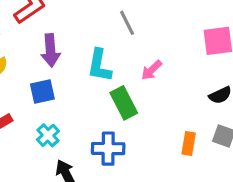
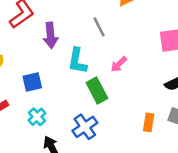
purple arrow: (50, 50) -> (50, 35), moved
blue cross: (108, 149) -> (85, 127), turned -35

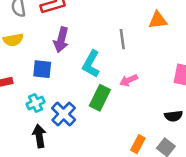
purple arrow: (50, 35) -> (61, 40), moved
green rectangle: (97, 90) -> (100, 98), turned 35
blue cross: (85, 127) -> (64, 114), moved, turned -30

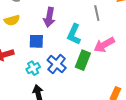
pink arrow: (129, 80) -> (104, 45), size x1.5
blue cross: (64, 114) -> (57, 64), moved

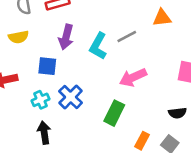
gray line: (97, 13) -> (127, 37), turned 70
cyan L-shape: (74, 34) -> (98, 46), moved
green rectangle: (83, 60) -> (114, 113), moved

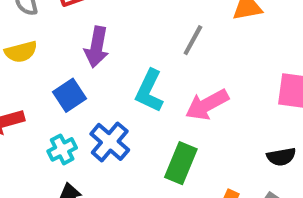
gray line: (127, 37) -> (193, 40), turned -30
cyan L-shape: (98, 46) -> (149, 91), moved
blue square: (47, 66) -> (70, 95), turned -36

